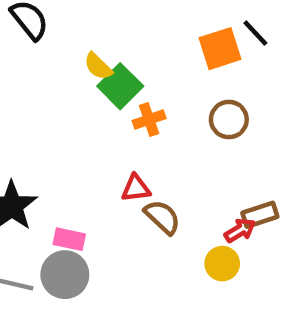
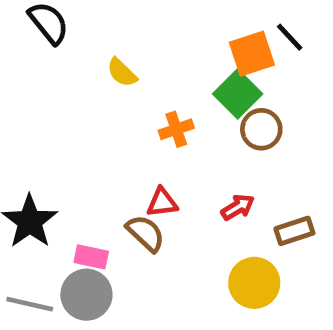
green square: (120, 86) -> (238, 94), moved
brown semicircle: (162, 217) -> (146, 233), moved
red arrow: (240, 230) -> (238, 207), moved
yellow circle: (222, 264) -> (254, 283), size x1.4

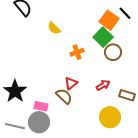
orange square: (252, 54) -> (109, 20), turned -36
red triangle: (162, 203) -> (71, 83), turned -32
brown rectangle: (294, 231) -> (127, 95), turned 35

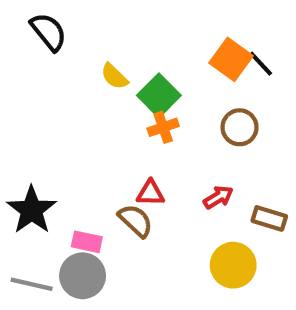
black line: (125, 13) -> (261, 64), moved
green square: (103, 37) -> (159, 95), moved
red triangle: (71, 83) -> (150, 193), turned 40

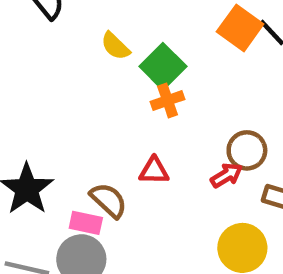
brown circle: (240, 127) -> (247, 150), moved
brown semicircle: (136, 221) -> (109, 200), moved

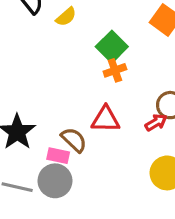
yellow semicircle: (115, 46) -> (66, 17), moved, turned -85
red triangle: (154, 171) -> (105, 119), size x1.4

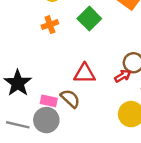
orange cross: (115, 70) -> (50, 25), moved
brown semicircle: (74, 140) -> (70, 99), moved

